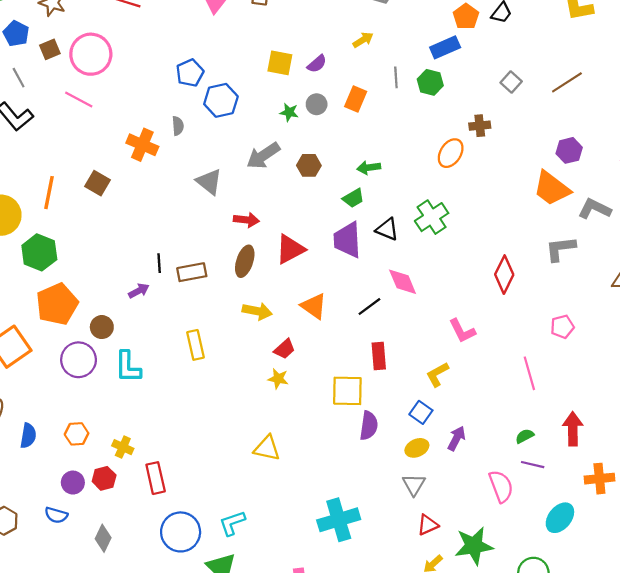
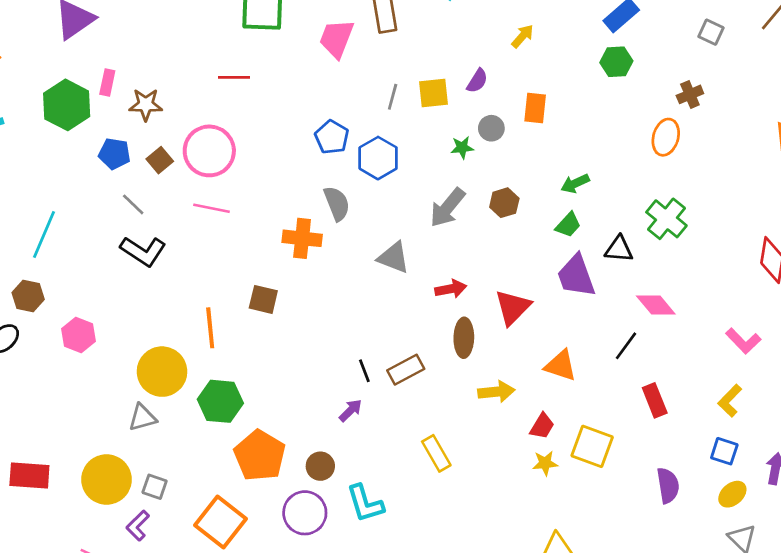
gray line: (396, 77) -> (393, 97), moved, turned 36
gray semicircle: (178, 126) -> (337, 203), size x1.5
yellow square: (347, 391) -> (592, 446), moved, turned 36

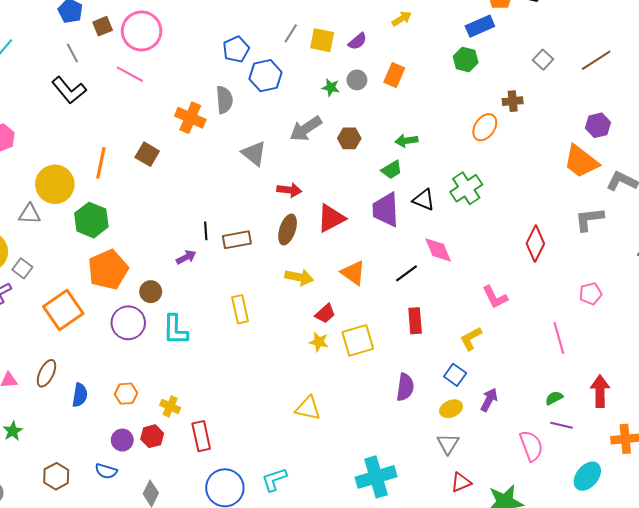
yellow square: (592, 446) -> (358, 340), turned 36

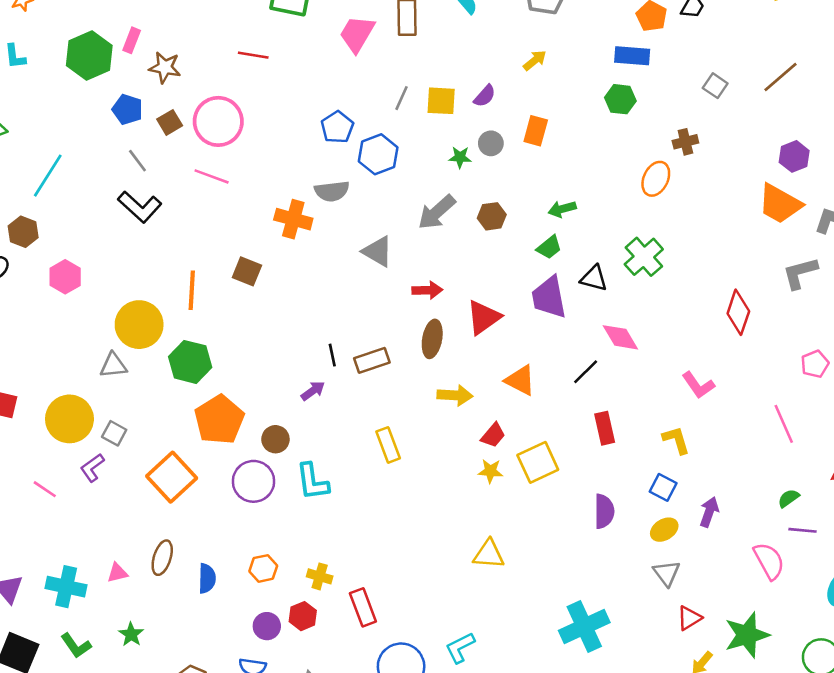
blue rectangle: (480, 26) -> (632, 56), turned 36
gray semicircle: (224, 100) -> (332, 191), turned 96
yellow L-shape: (471, 338) -> (676, 440), turned 110

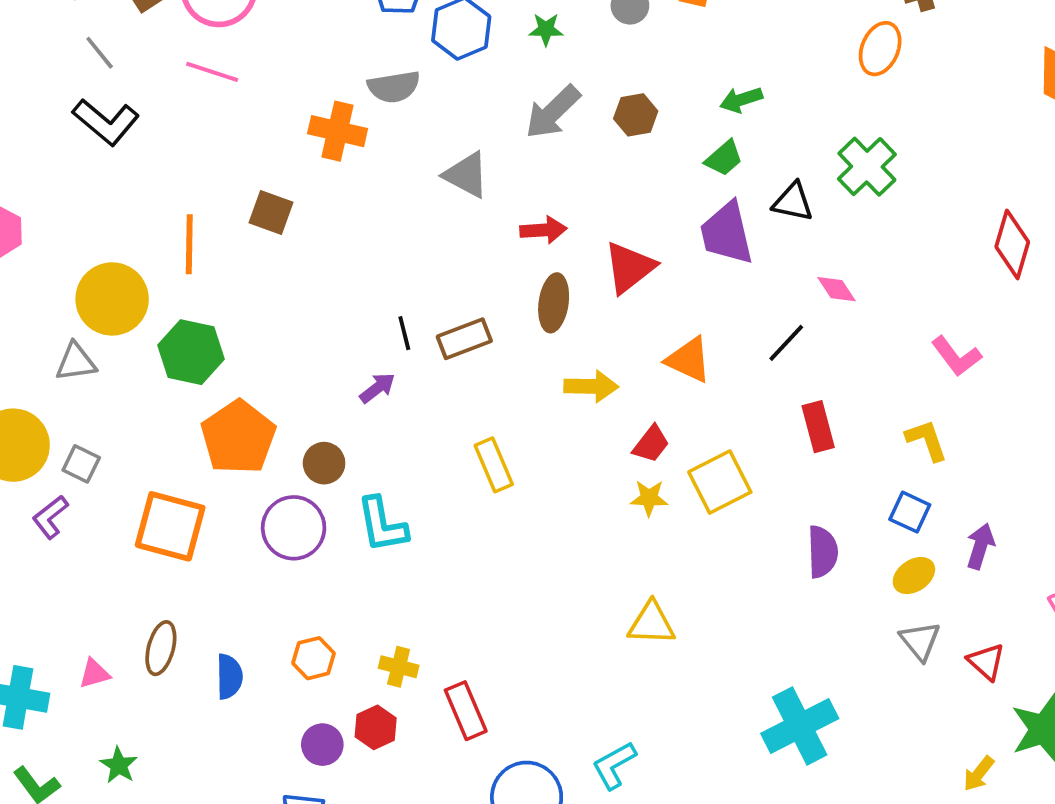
green star: (460, 157) -> (546, 29), moved
pink diamond: (620, 337) -> (836, 289), size x0.7
orange square: (172, 477) -> (170, 526), turned -30
red triangle: (689, 618) -> (986, 662), moved, turned -44

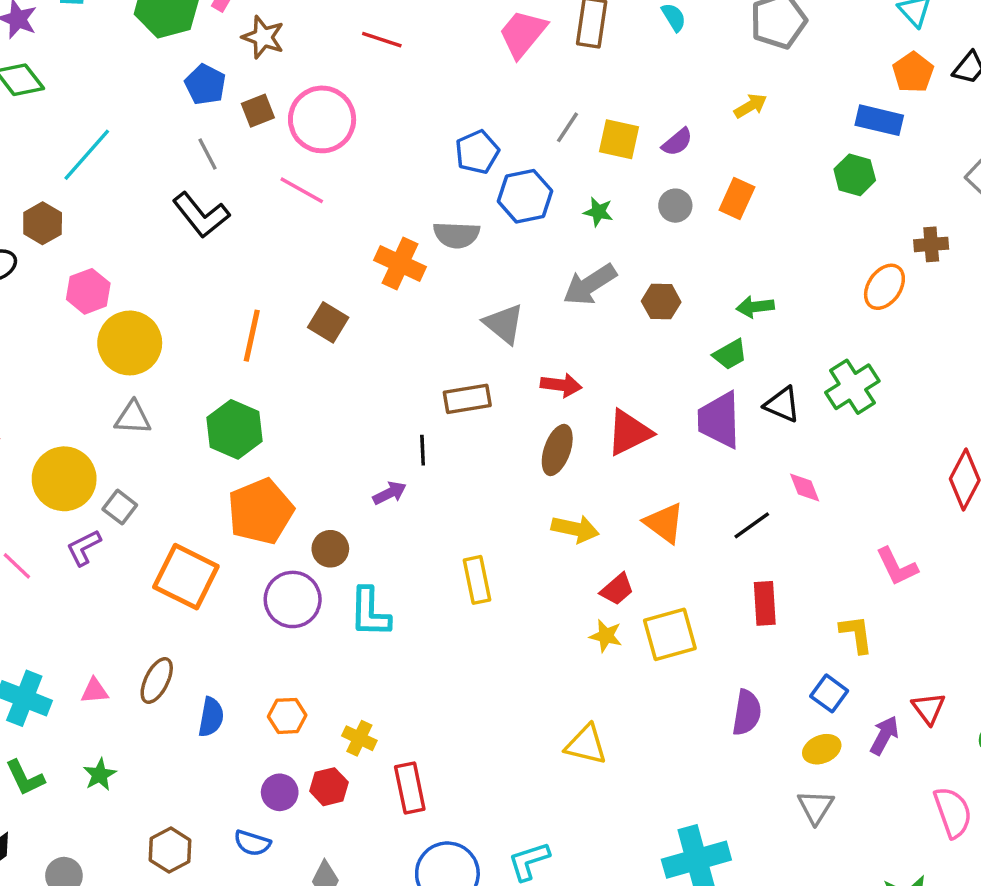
yellow circle: (112, 299) -> (130, 343), moved
brown rectangle: (464, 339) -> (467, 399), moved
red triangle: (986, 662) -> (929, 708), moved

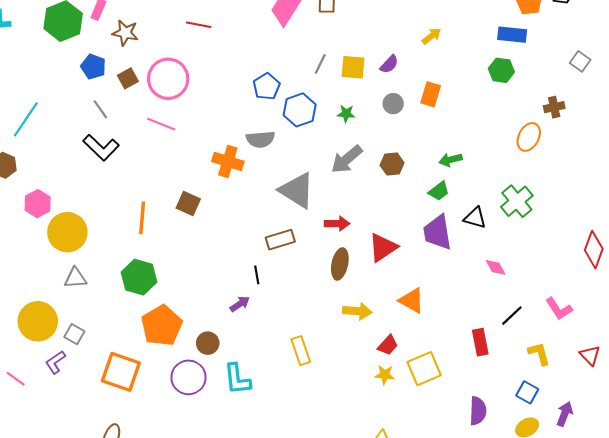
gray triangle: (504, 324) -> (297, 190), size x1.4
black line: (752, 525) -> (512, 316), moved
red triangle: (929, 708) -> (590, 355), moved

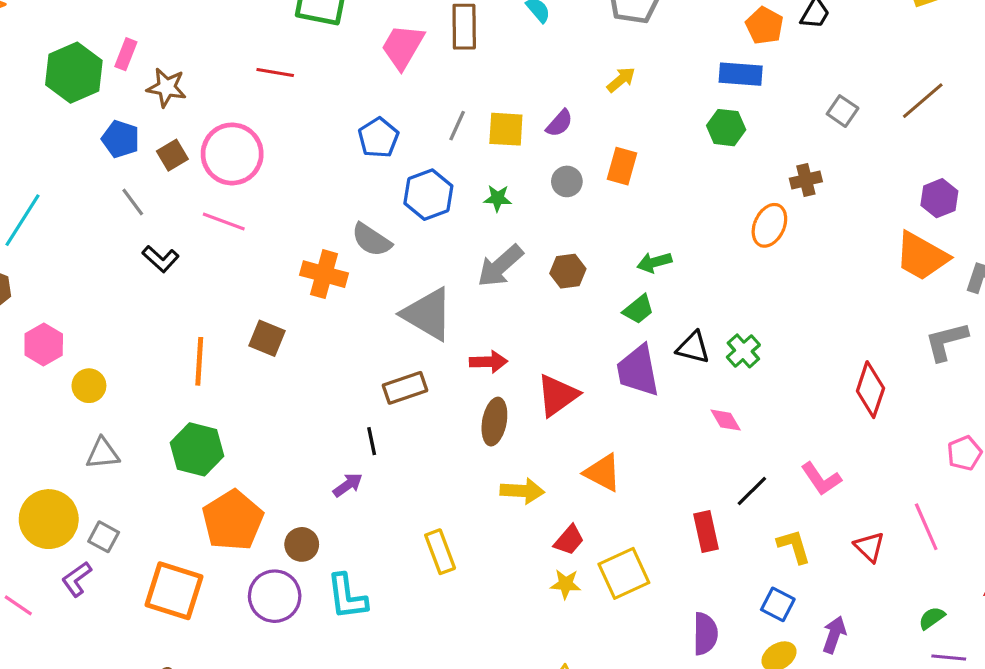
blue pentagon: (267, 86) -> (378, 138), moved
gray semicircle: (260, 139) -> (371, 240), turned 40
black L-shape: (101, 147) -> (161, 259), moved, size x0.7
green cross: (517, 201) -> (743, 351), moved, size x0.7
yellow circle: (67, 232) -> (89, 386), size x0.6

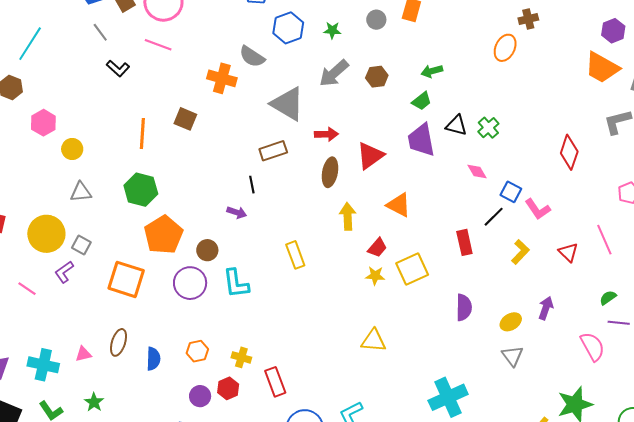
purple arrow: (348, 485) -> (237, 212), turned 54
yellow arrow: (522, 491) -> (348, 216), turned -96
yellow L-shape: (794, 546) -> (520, 252), turned 60
blue square: (778, 604) -> (511, 192), moved

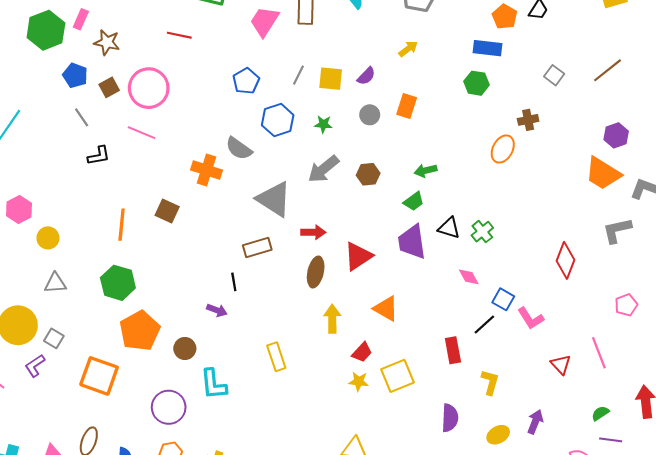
black L-shape: (118, 68) -> (99, 156), turned -55
yellow L-shape: (520, 252) -> (490, 382), moved, turned -30
purple circle: (190, 283) -> (169, 407), moved

